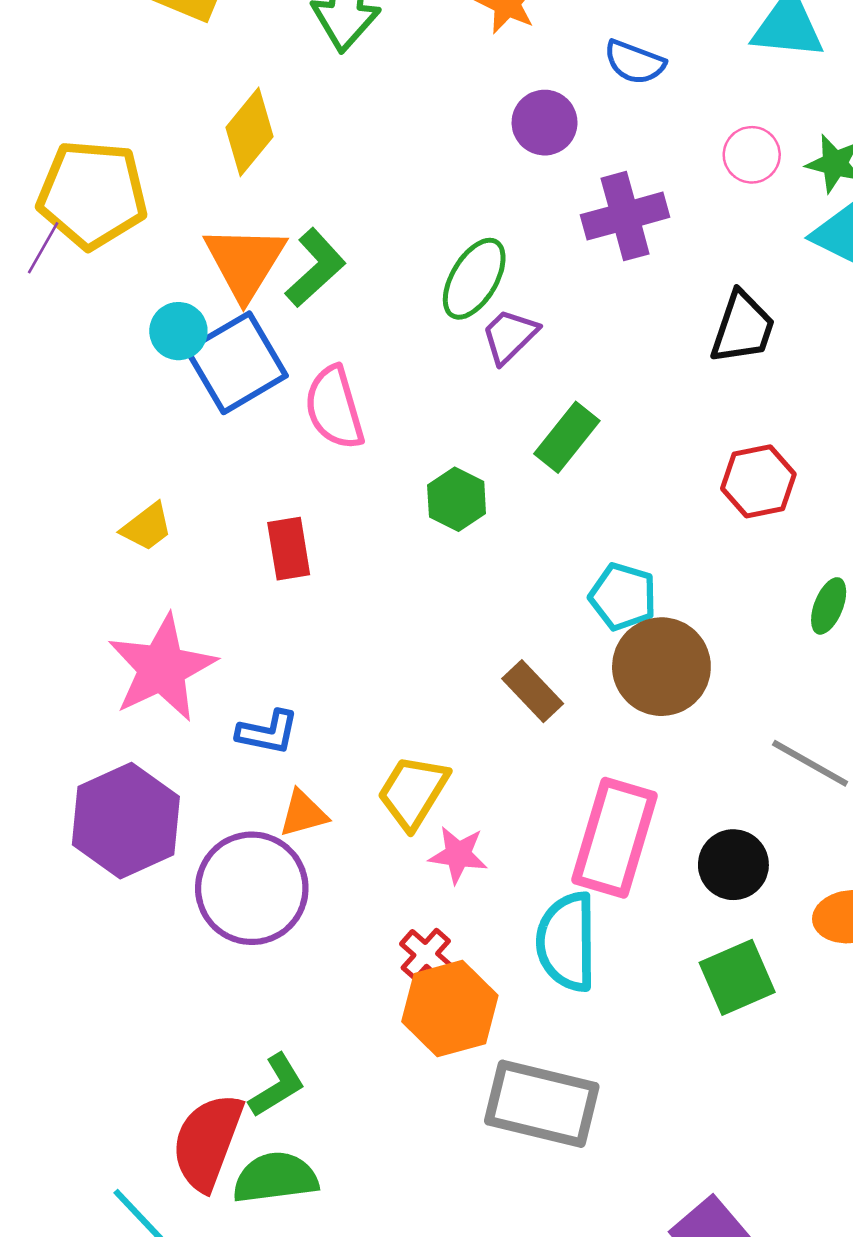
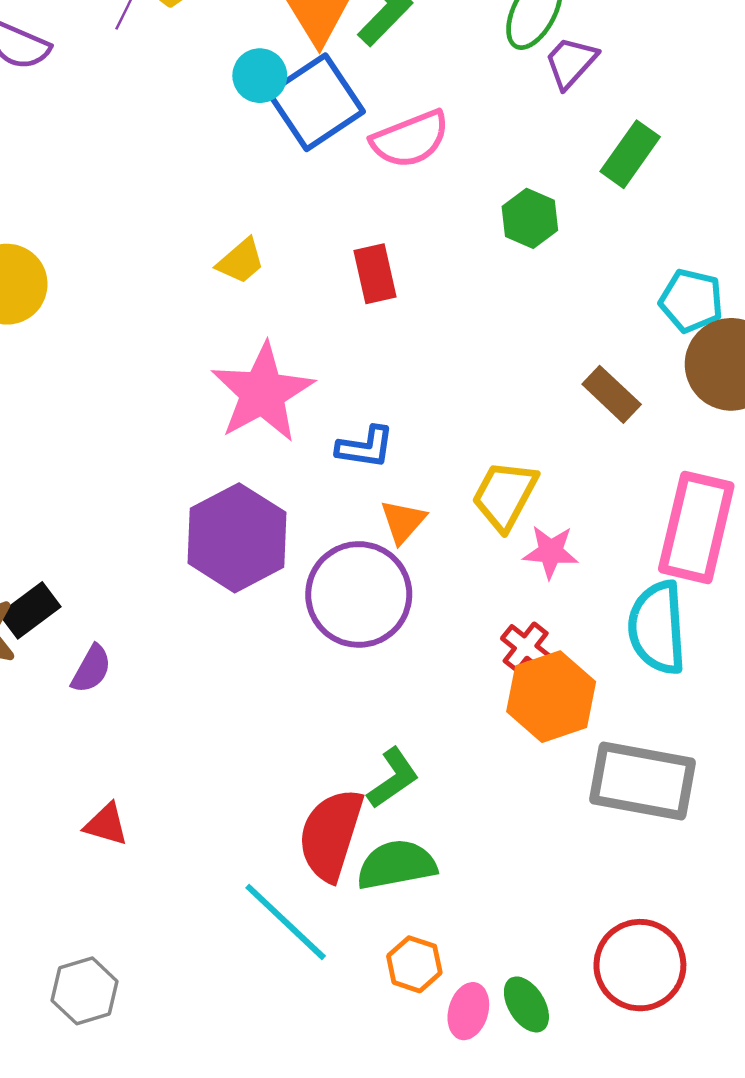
pink semicircle: (334, 408) -> (410, 139), turned -92
orange triangle: (303, 813) -> (403, 522), turned -30

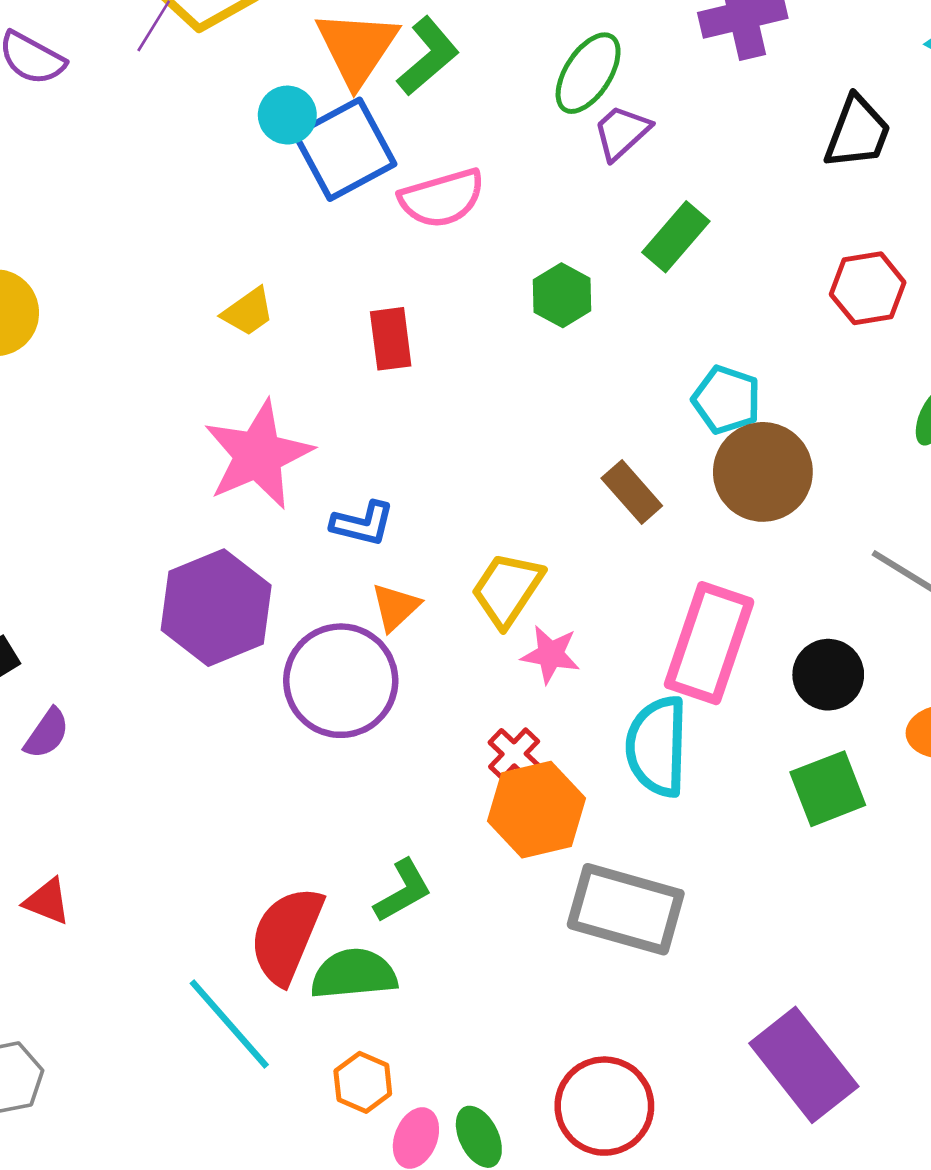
green L-shape: (393, 778) -> (403, 891), moved

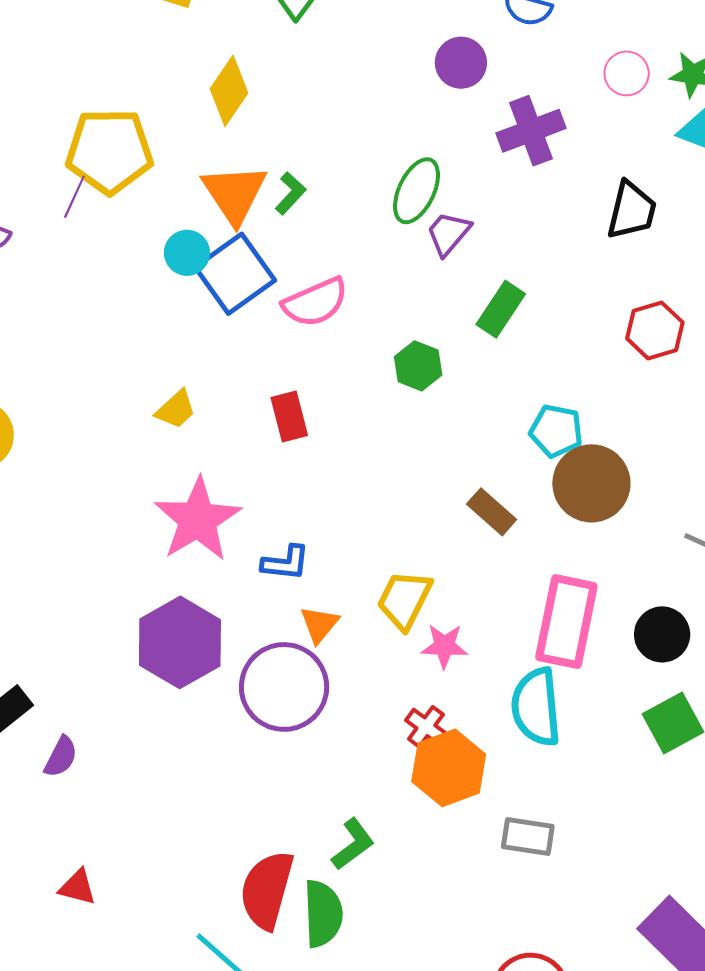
green L-shape: (428, 56) -> (290, 193), size x0.7
gray rectangle: (626, 909) -> (528, 836), size x0.6
green semicircle: (354, 974) -> (323, 914), turned 100

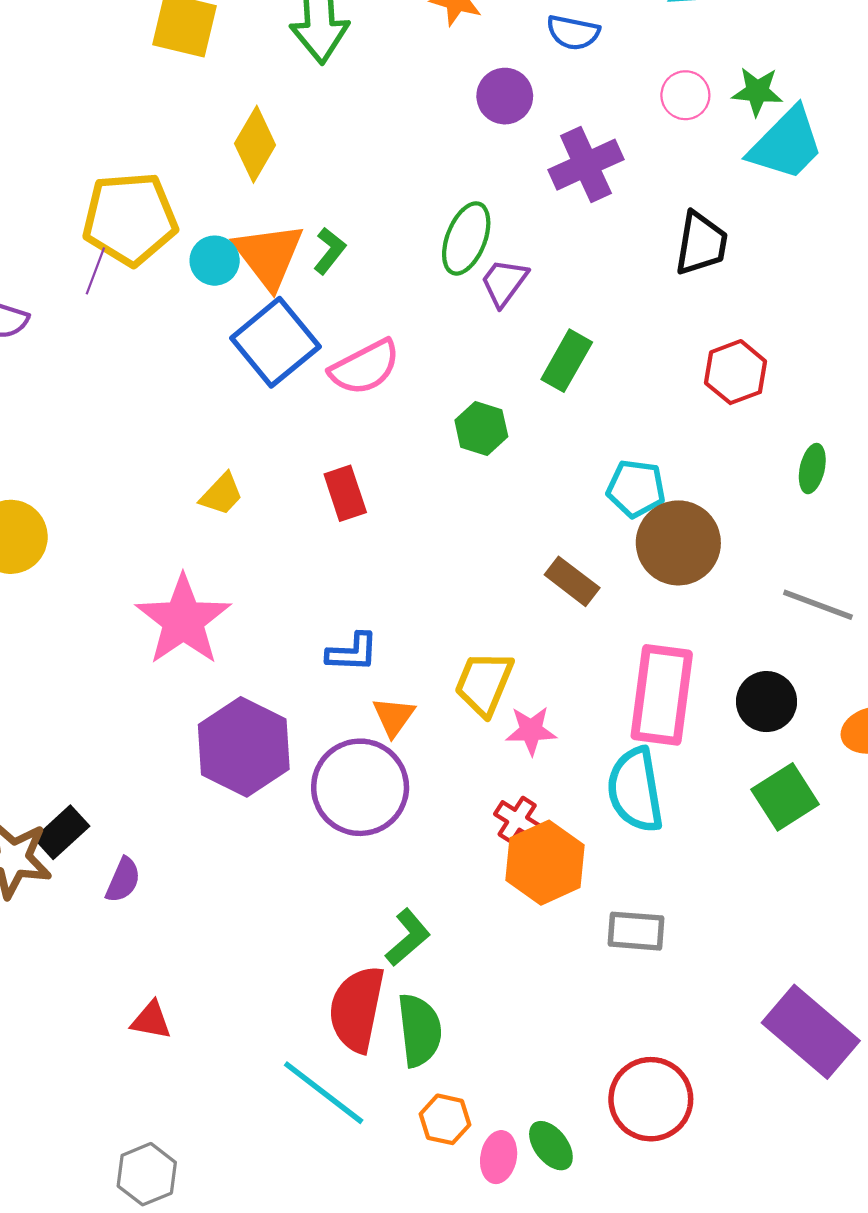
cyan circle: (187, 253) -> (215, 261), moved
pink star: (198, 520) -> (183, 620), moved
green L-shape: (353, 844) -> (408, 937), moved

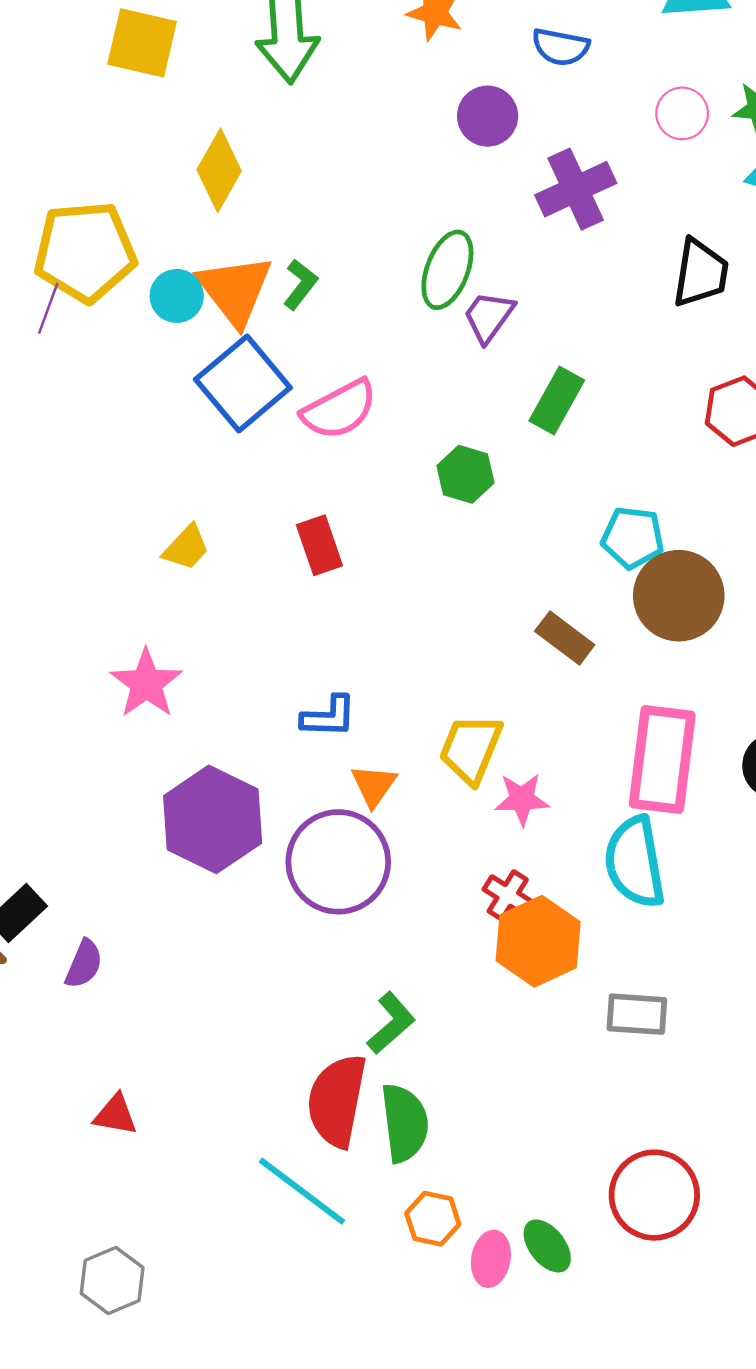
pink star: (183, 620) -> (146, 683), size x0.7

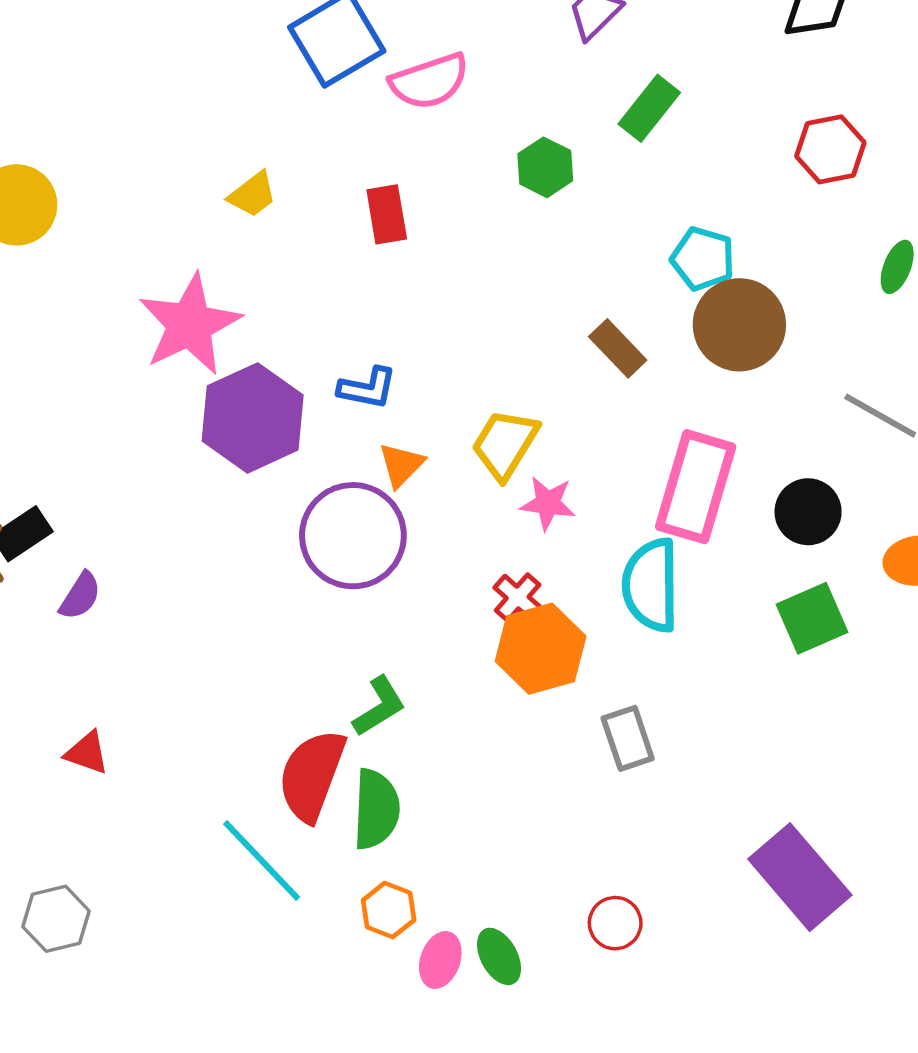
pink star: (146, 683) -> (190, 324), size x1.4
purple hexagon: (213, 819) -> (253, 418), moved
gray rectangle: (637, 1014) -> (628, 738), turned 58
red circle: (654, 1195) -> (615, 923), size x0.6

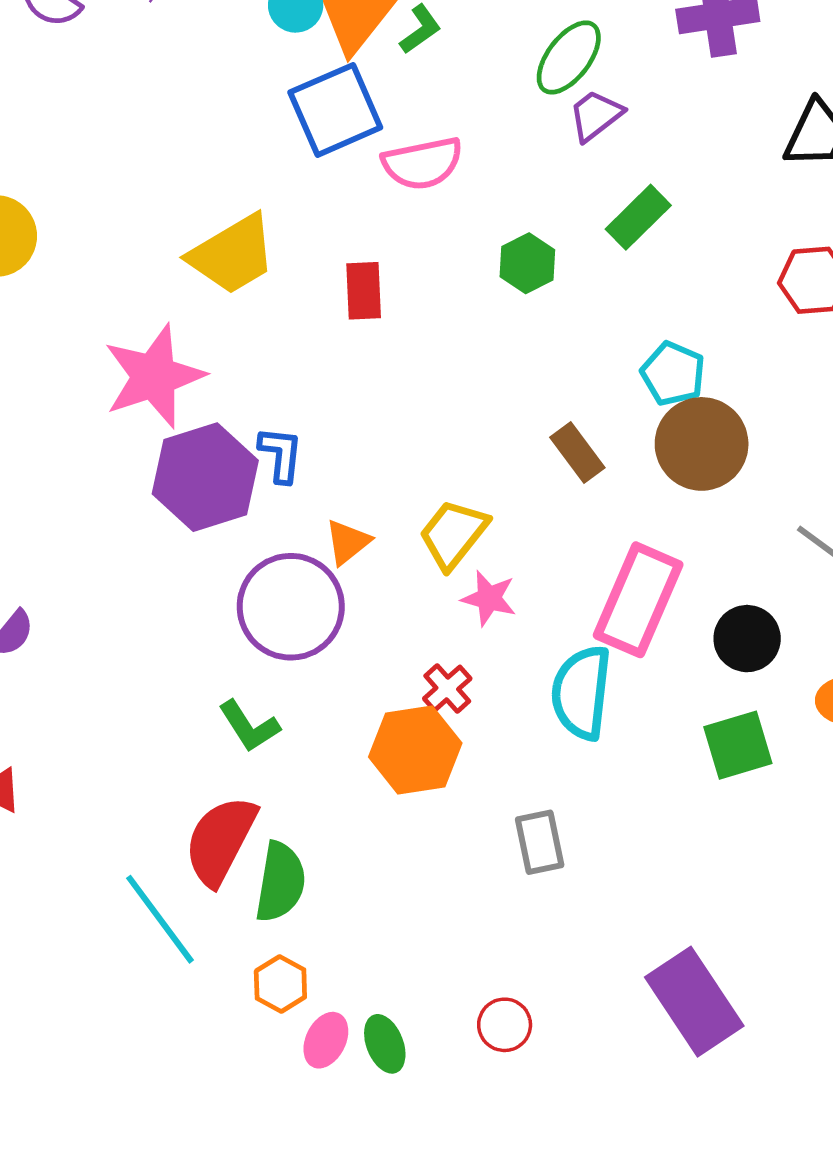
yellow trapezoid: (252, 194) -> (232, 254), size x1.8
blue L-shape: (367, 388) -> (281, 454), moved, turned -102
orange hexagon: (541, 649) -> (415, 750), moved
green L-shape: (379, 706) -> (249, 726), moved, turned 82

